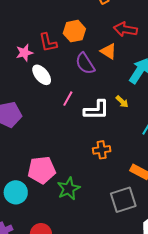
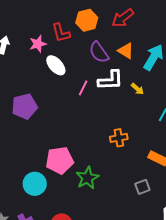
red arrow: (125, 29) -> (123, 18), moved, turned -45
orange triangle: (108, 51) -> (126, 51), moved
white L-shape: (97, 110) -> (110, 80), moved
gray square: (123, 200) -> (142, 187), size x0.6

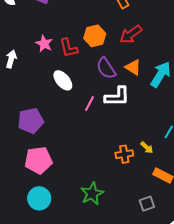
pink star: (38, 44) -> (44, 44), moved, turned -30
yellow arrow: (137, 89) -> (147, 148), moved
pink pentagon: (60, 160) -> (38, 160), moved

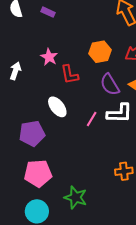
red L-shape: (69, 48) -> (70, 75), moved
white ellipse: (63, 80) -> (57, 107), moved
green star: (92, 194) -> (76, 197), moved, turned -30

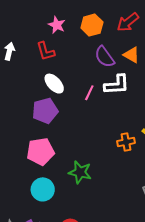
pink star: (49, 57) -> (57, 25), moved
red L-shape: (70, 75) -> (46, 51), moved
purple pentagon: (32, 133) -> (45, 111), moved

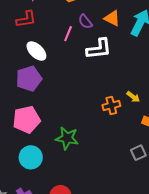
red L-shape: (46, 51) -> (26, 19), turned -80
purple semicircle: (105, 57) -> (85, 22), size x0.7
pink line: (89, 93) -> (68, 34), moved

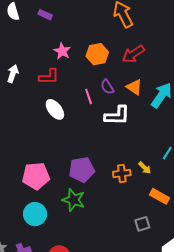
pink line: (68, 34) -> (89, 96), turned -49
purple pentagon: (29, 79) -> (82, 170), moved

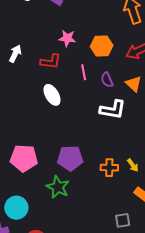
pink star: (62, 51) -> (67, 38), turned -30
pink line: (89, 96) -> (84, 72), moved
cyan circle: (35, 214) -> (16, 208), moved

